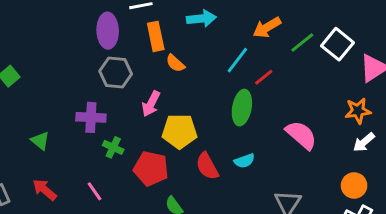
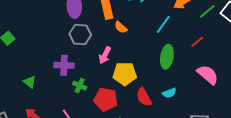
red line: (264, 77) -> (197, 42), moved

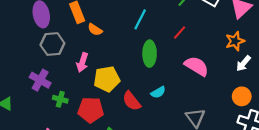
purple cross: (64, 65) -> (40, 80), turned 36

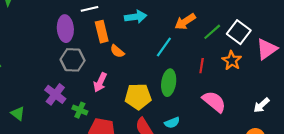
red line: (180, 33) -> (202, 66), turned -40
orange star: (235, 41) -> (232, 61), moved, turned -30
yellow pentagon: (107, 79) -> (138, 97), moved
green cross: (60, 99) -> (80, 110), moved

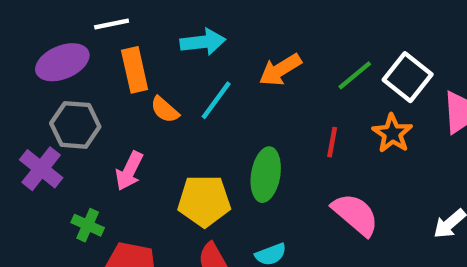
orange arrow: (185, 22) -> (280, 70), moved
purple ellipse: (65, 29) -> (62, 62), turned 70
cyan line: (164, 47) -> (216, 100), moved
purple cross: (55, 94) -> (41, 169), moved

